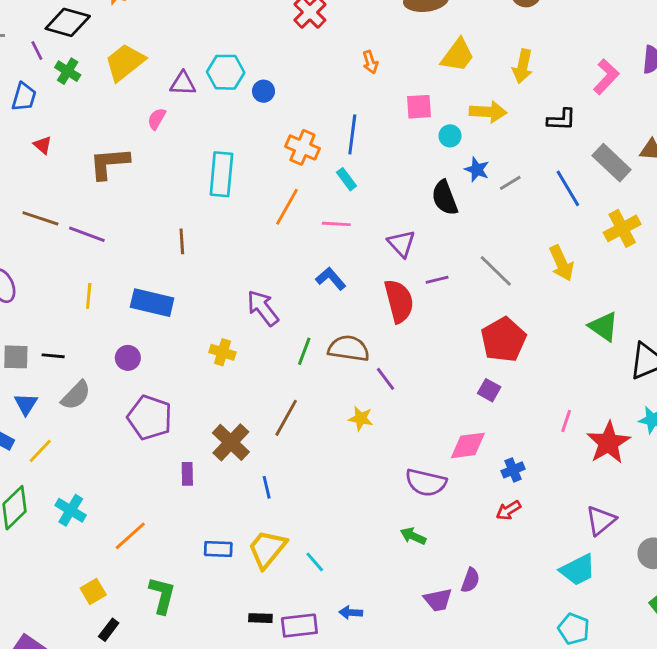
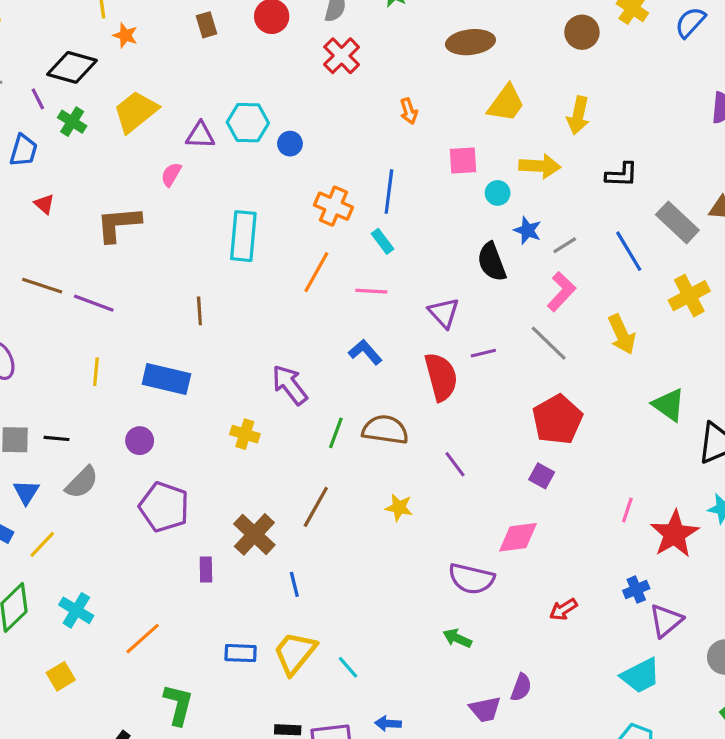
pink L-shape: (606, 77) -> (561, 292), moved
purple line: (385, 379) -> (455, 464), moved
blue cross: (513, 470) -> (636, 590), moved
yellow square: (93, 591) -> (61, 676), moved

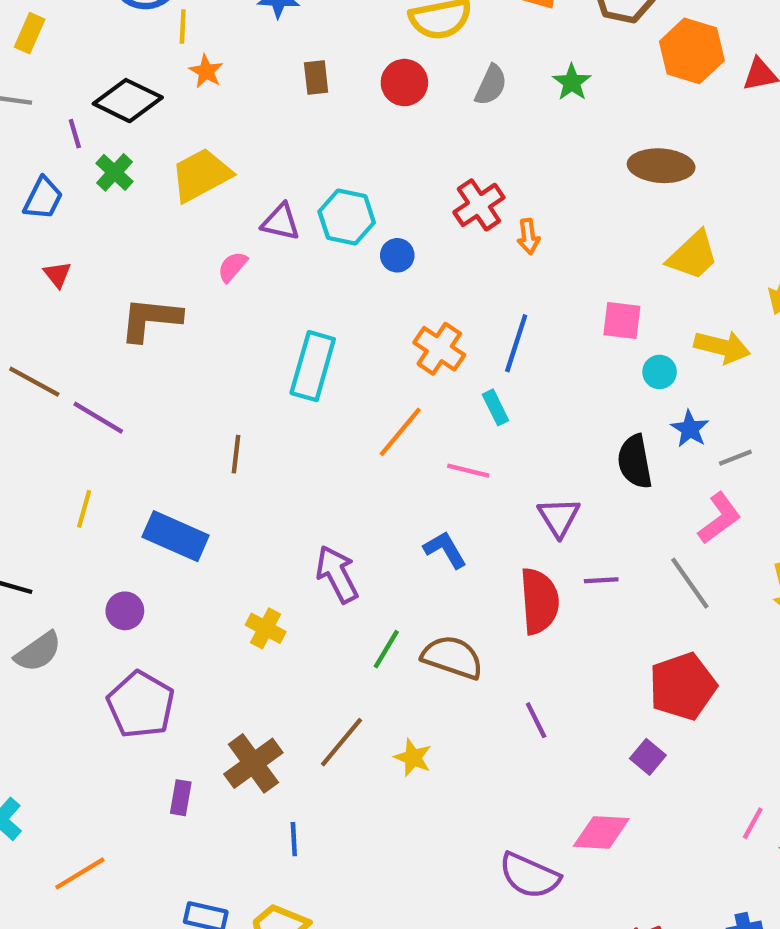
red cross: (342, 56) -> (479, 205), moved
orange arrow: (409, 111) -> (528, 236), moved
yellow star: (399, 508) -> (413, 758), moved

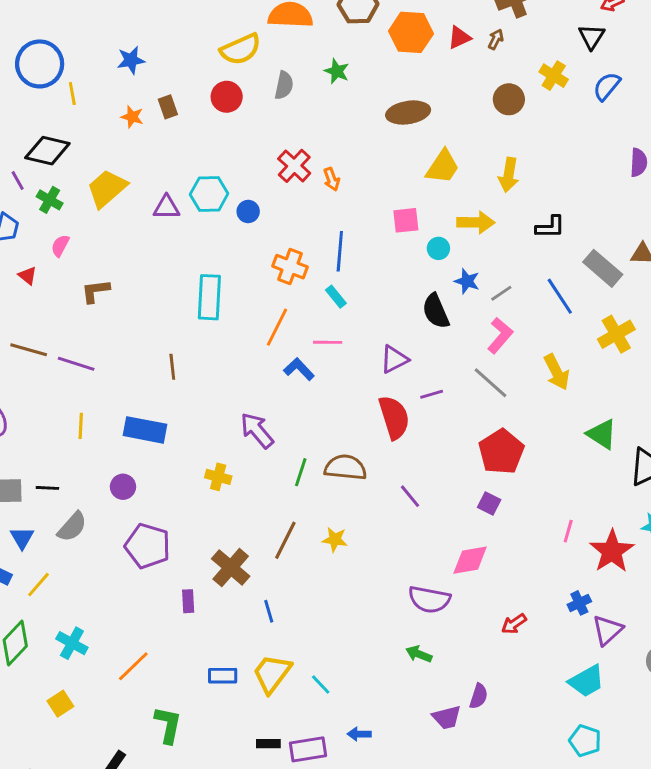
orange star: (206, 71) -> (132, 117), moved
pink semicircle: (232, 267) -> (60, 246), moved
brown L-shape: (150, 319) -> (96, 291), size x0.7
purple triangle: (559, 517) -> (394, 359), turned 48
blue L-shape: (445, 550) -> (299, 369), moved

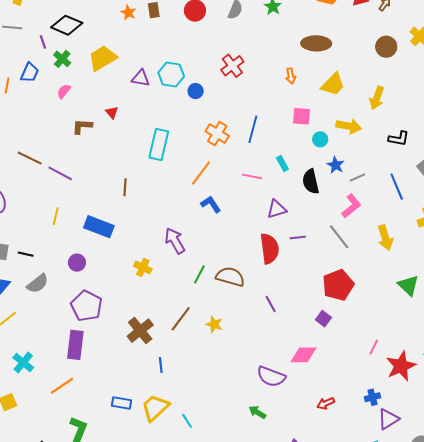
orange arrow: (332, 179) -> (291, 76), moved
red triangle: (28, 276) -> (112, 112), moved
cyan rectangle: (336, 297) -> (282, 164), moved
pink line: (328, 342) -> (252, 176), moved
purple rectangle: (188, 601) -> (75, 345), moved, size x1.8

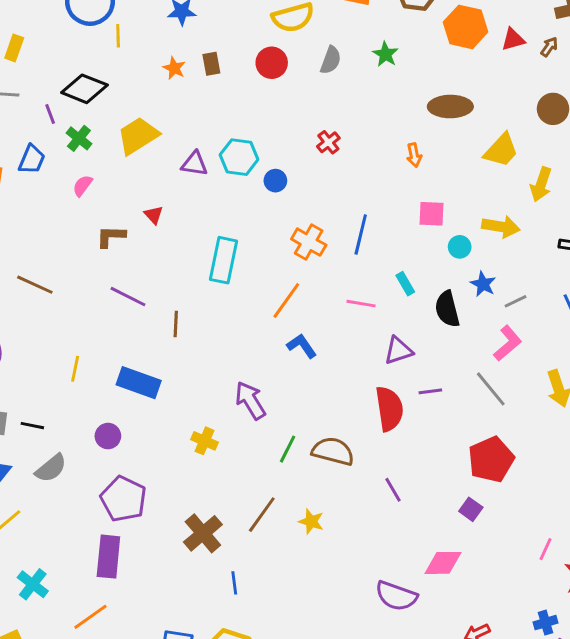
red cross: (232, 66) -> (328, 142), size x0.7
yellow trapezoid: (333, 84) -> (501, 150), moved
purple line: (60, 173) -> (128, 297), moved

